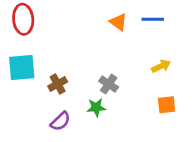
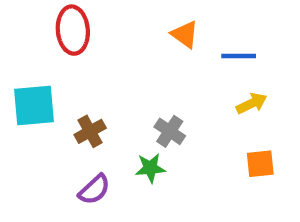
red ellipse: (23, 19) -> (73, 30), moved
blue line: (153, 19) -> (239, 56), moved

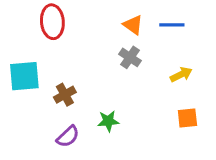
blue line: (239, 56) -> (172, 25), moved
gray cross: (170, 131) -> (130, 57), moved

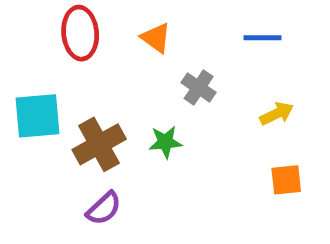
orange triangle: (133, 25) -> (156, 38), moved
brown cross: (65, 95) -> (99, 144), size x1.5
green star: (108, 121) -> (165, 142), moved

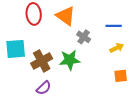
orange triangle: (156, 38) -> (66, 16), size x1.5
blue line: (263, 38) -> (114, 26), moved
green star: (165, 142) -> (70, 60), size x1.5

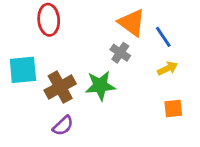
orange triangle: (66, 16) -> (132, 23), moved
blue line: (114, 26) -> (163, 37), turned 56

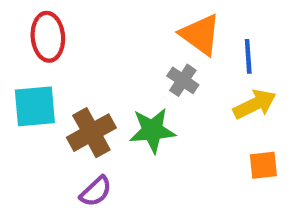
red ellipse: (49, 20) -> (48, 37), moved
blue line: (163, 37) -> (248, 56), turned 30
yellow arrow: (168, 68) -> (255, 104), size x1.4

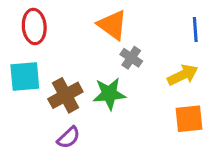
orange triangle: (200, 35) -> (112, 25), moved
blue line: (248, 56) -> (195, 30), moved
orange square: (263, 165) -> (189, 119), size x1.4

